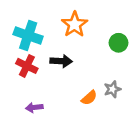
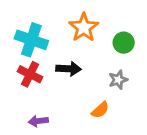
green circle: (119, 43) -> (124, 43), moved
gray star: (112, 89) -> (118, 80), moved

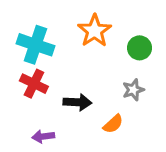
black arrow: (69, 69) -> (77, 102), moved

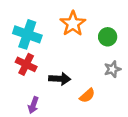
gray star: (133, 90) -> (112, 69), moved
purple arrow: (43, 136) -> (33, 105), turned -63

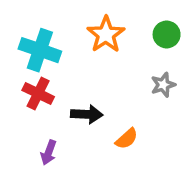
green circle: (108, 37) -> (167, 34), moved
gray star: (112, 69) -> (163, 85), moved

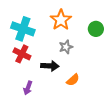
green circle: (167, 34) -> (96, 29), moved
gray star: (163, 85) -> (66, 47), moved

